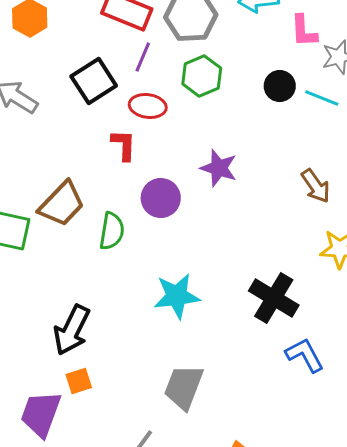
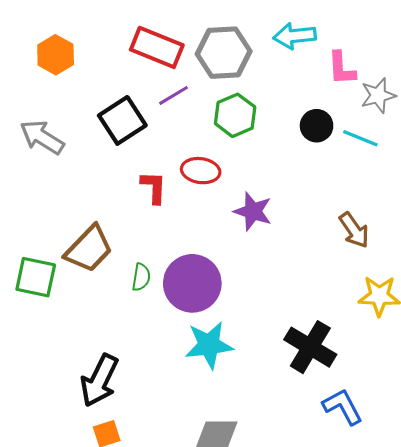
purple line: (143, 57) -> (173, 95), turned 36
red ellipse: (148, 106) -> (201, 171), moved
purple circle: (161, 198) -> (192, 283), moved, size x1.4
green semicircle: (112, 231) -> (141, 277), size x0.7

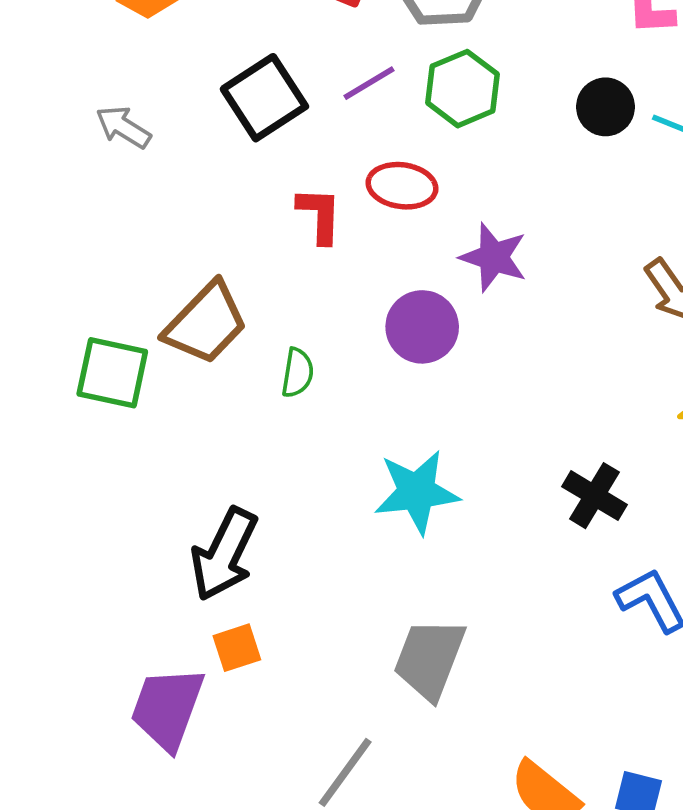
purple line: (173, 95) -> (369, 83), moved
gray arrow: (42, 137) -> (123, 127), size x0.7
purple circle: (192, 283) -> (422, 327), moved, size x0.7
black cross: (310, 347) -> (594, 496), size x0.7

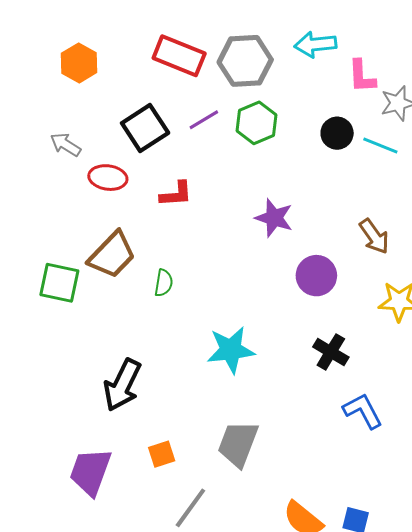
red ellipse: (402, 186) -> (108, 178), moved
red L-shape: (319, 215) -> (176, 194), turned 84
purple circle: (422, 327) -> (316, 276), moved
orange square: (237, 648) -> (162, 454), moved

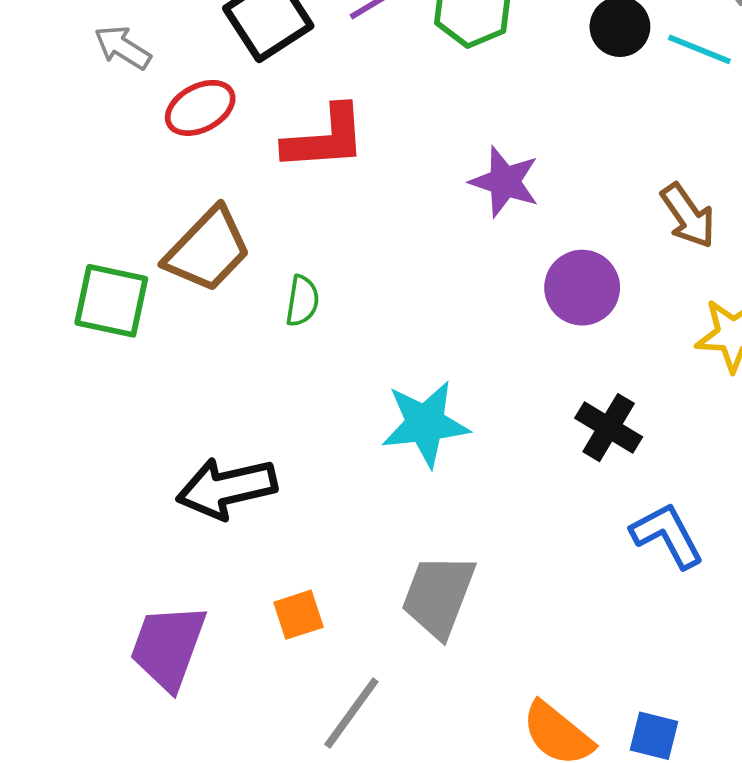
red ellipse: (108, 178) -> (200, 108), turned -36
red L-shape: (176, 194) -> (325, 138), size x1.4
black arrow: (122, 385) -> (227, 488), turned 51

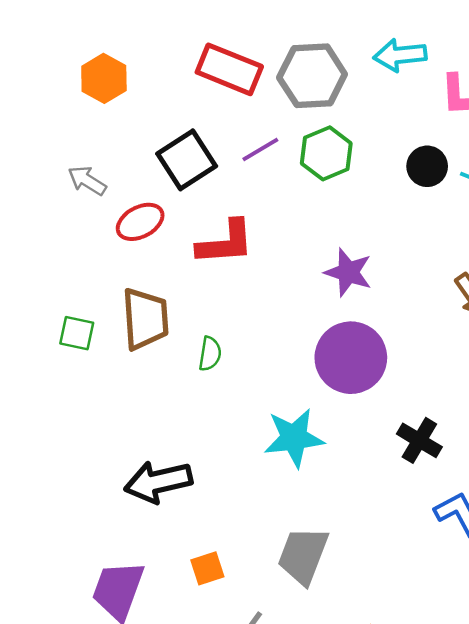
brown trapezoid: (208, 250) -> (145, 319), turned -48
purple circle: (582, 288) -> (351, 358), moved, size x1.4
green square: (111, 301) -> (77, 333), moved, size x0.7

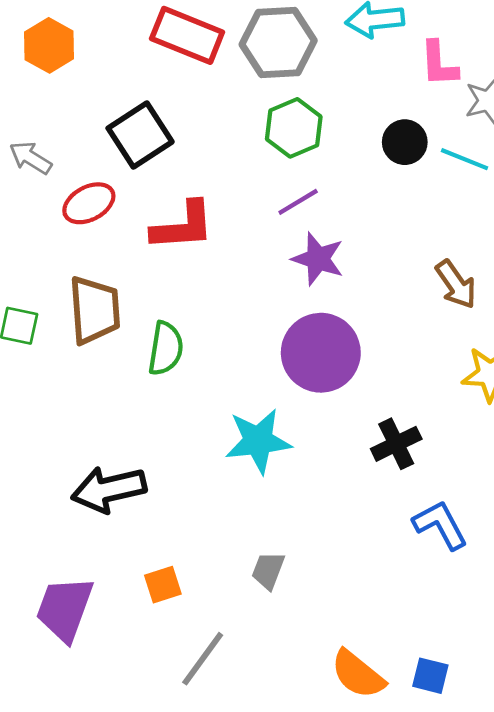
purple line: (260, 149) -> (298, 202), moved
green semicircle: (210, 354) -> (166, 348), size x1.4
black cross: (419, 440) -> (396, 444), turned 33
gray trapezoid: (303, 555) -> (268, 570), size x0.6

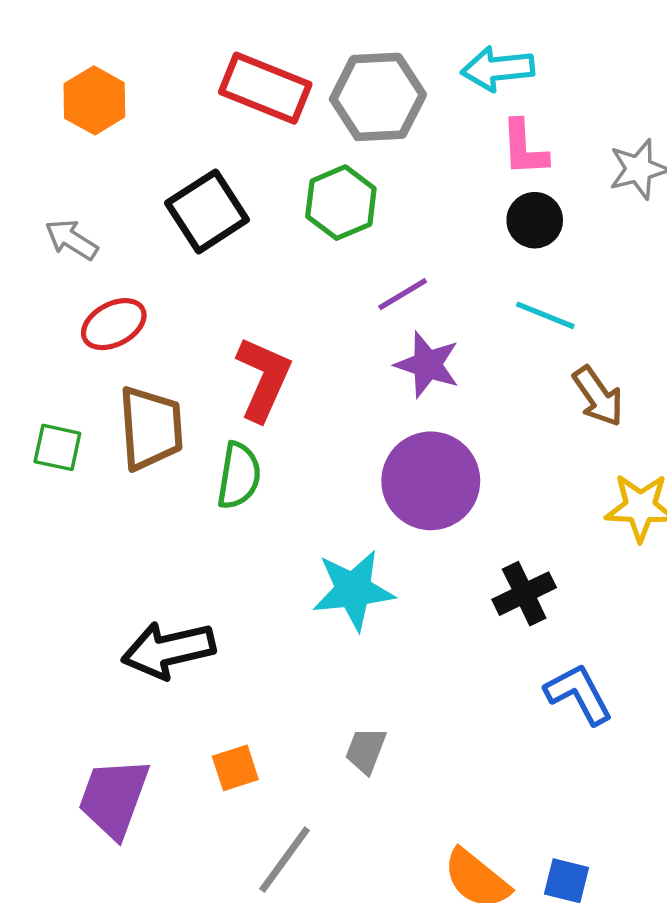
pink L-shape: (439, 64) -> (524, 148), moved
green hexagon: (294, 128) -> (341, 203), moved
cyan line: (465, 159) -> (545, 315), moved
red ellipse: (89, 203) -> (114, 324), moved
red L-shape: (183, 226) -> (263, 379), moved, turned -62

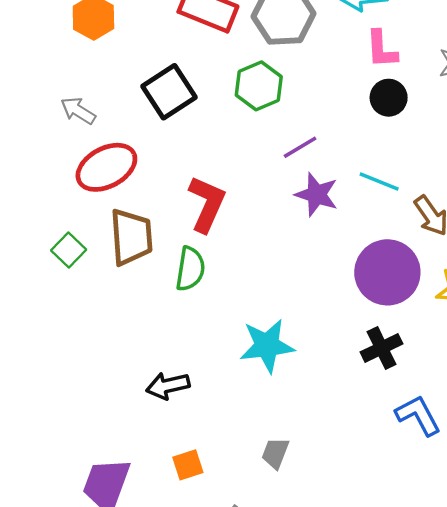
cyan line: (545, 315) -> (379, 181), moved
red ellipse: (114, 324) -> (106, 167), size x1.4
green square: (57, 447) -> (69, 250), turned 32
purple circle: (431, 481) -> (387, 272), moved
black arrow: (168, 650) -> (168, 386), moved, size x0.7

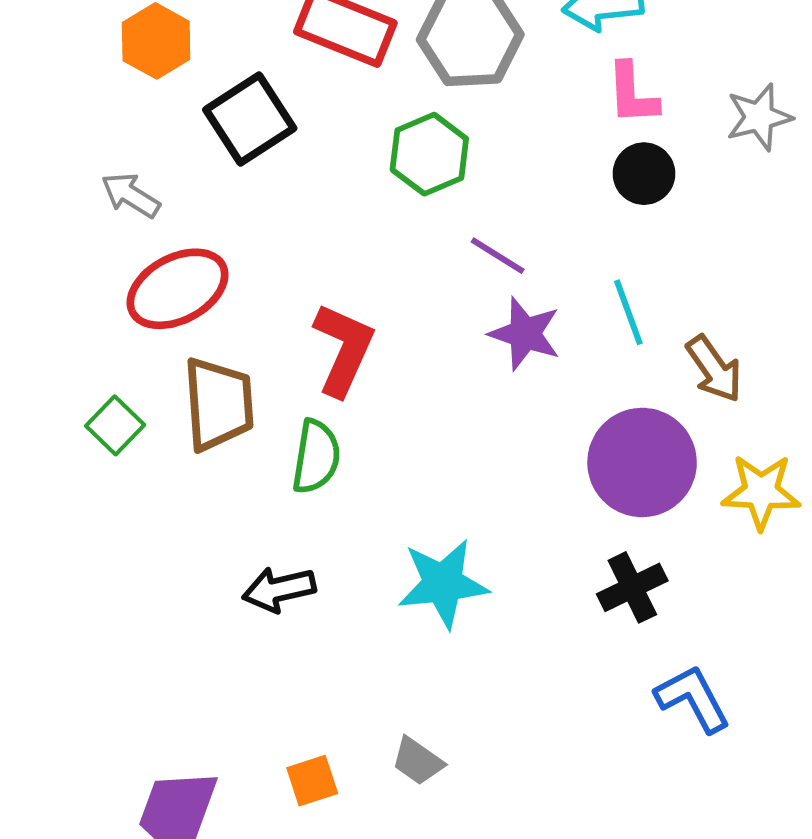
black square: (169, 92) -> (250, 119), moved
purple line: (300, 147) -> (498, 256), turned 63
cyan line: (379, 181) -> (628, 312), turned 48
black arrow: (168, 386) -> (279, 589), moved
gray trapezoid: (275, 453) -> (418, 761), moved, turned -76

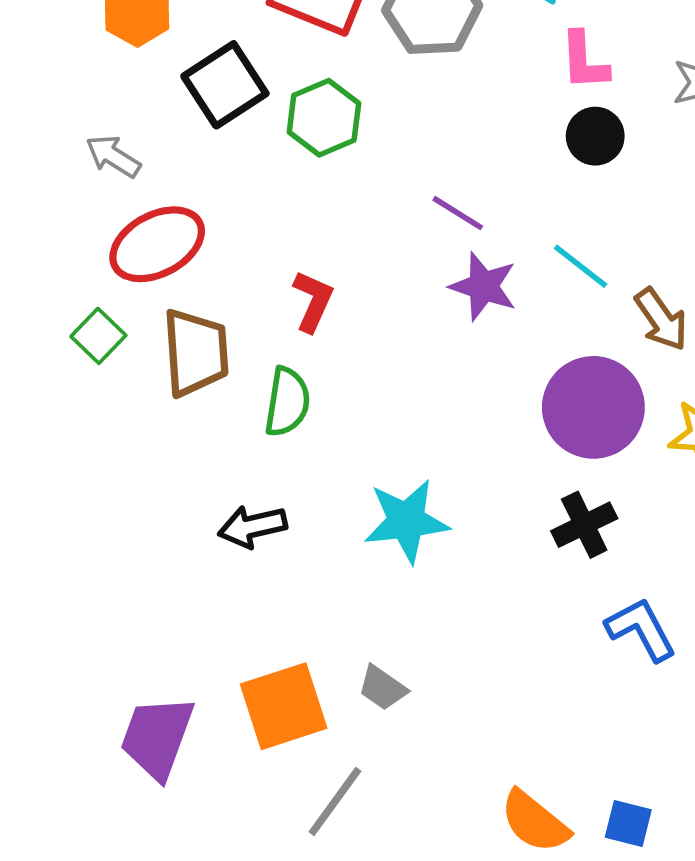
green hexagon: (429, 154) -> (324, 118), moved
cyan line: (628, 312) -> (581, 266), turned -32
red L-shape: (343, 349) -> (313, 301), size x0.7
green square: (115, 425) -> (98, 336), moved
orange square: (312, 781) -> (284, 706), size x1.8

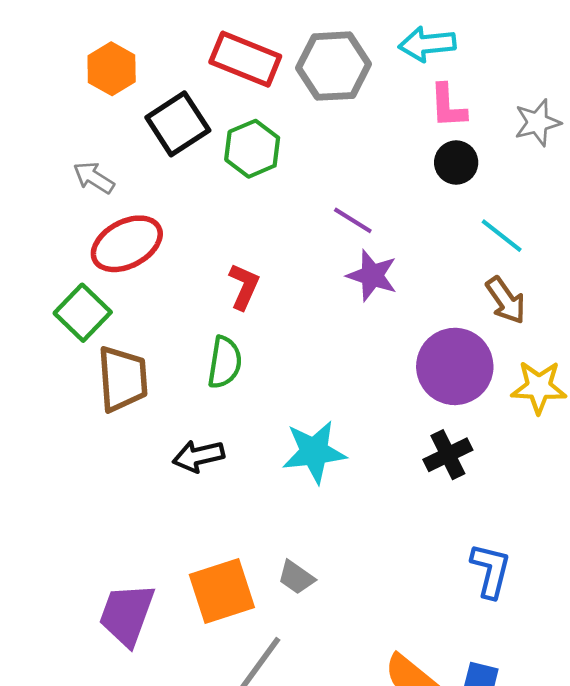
cyan line: (581, 266) -> (502, 236), moved
green square: (98, 336) -> (83, 313), size x1.4
brown trapezoid: (196, 352) -> (123, 379), moved
blue L-shape: (641, 629) -> (491, 570), moved, turned 42

